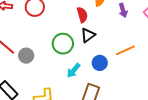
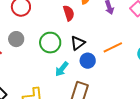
black triangle: (88, 35) -> (78, 43), moved
gray circle: (26, 56) -> (16, 39), moved

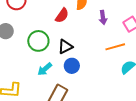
red semicircle: (69, 13) -> (62, 16), turned 42
orange line: (113, 47) -> (115, 47), moved

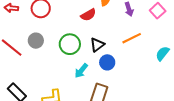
red semicircle: (62, 16) -> (88, 15), turned 35
orange line: (115, 47) -> (132, 38), moved

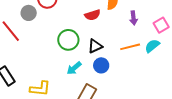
gray circle: (36, 41) -> (29, 13), moved
cyan semicircle: (162, 53) -> (152, 46), moved

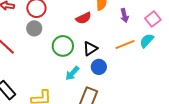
gray circle: (29, 13) -> (34, 28), moved

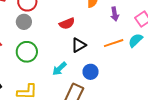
red semicircle: (84, 18) -> (67, 23), moved
green circle: (63, 46) -> (27, 52), moved
blue circle: (99, 67) -> (91, 72), moved

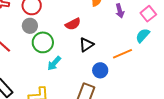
orange line: (114, 43) -> (123, 54), moved
green circle: (27, 52) -> (43, 42), moved
cyan arrow: (59, 69) -> (54, 63), moved

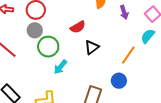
orange line: (123, 54) -> (128, 55), turned -30
blue circle: (100, 70) -> (119, 81), moved

